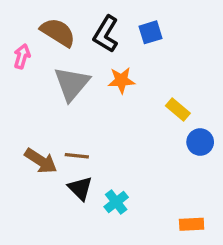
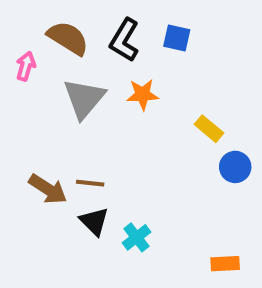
blue square: (150, 32) -> (177, 38), turned 30

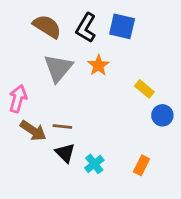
blue square: (177, 38) -> (122, 26), size x1.4
pink arrow: (26, 66) -> (18, 99), moved, size x1.4
orange star: (143, 94) -> (98, 65), turned -30
orange rectangle: (225, 264) -> (142, 165), moved, turned -60

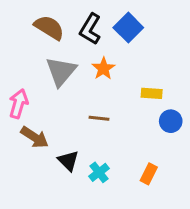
blue square: (122, 26) -> (128, 28), turned 32
yellow rectangle: (144, 89) -> (152, 93), turned -36
brown line: (62, 126) -> (99, 118), moved

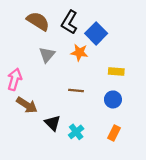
blue square: (128, 28) -> (96, 33), moved
orange star: (103, 68) -> (79, 52), turned -30
gray triangle: (61, 71) -> (47, 55), size x0.7
blue circle: (171, 121) -> (113, 99), moved

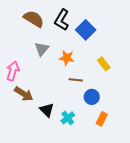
orange star: (79, 52) -> (67, 58), moved
yellow rectangle: (116, 71) -> (104, 64), turned 48
brown line: (76, 91) -> (76, 80), moved
blue circle: (113, 99) -> (92, 97), moved

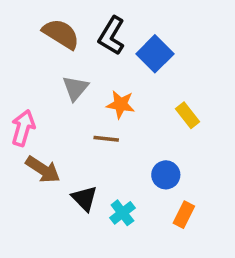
brown line: (76, 80) -> (106, 139), moved

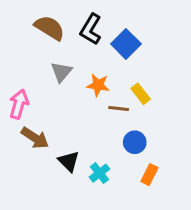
yellow rectangle: (188, 115) -> (141, 94), moved
brown line: (106, 139) -> (119, 109), moved

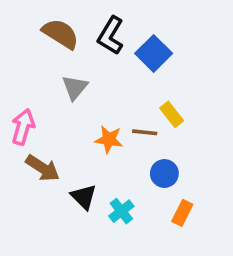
orange star: (98, 85) -> (109, 139), moved

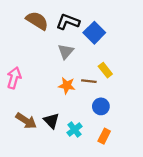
black L-shape: (111, 36) -> (68, 22), turned 80
gray triangle: (75, 88) -> (66, 51), moved
brown arrow: (43, 168) -> (26, 121), moved
orange rectangle: (182, 213) -> (104, 136), moved

